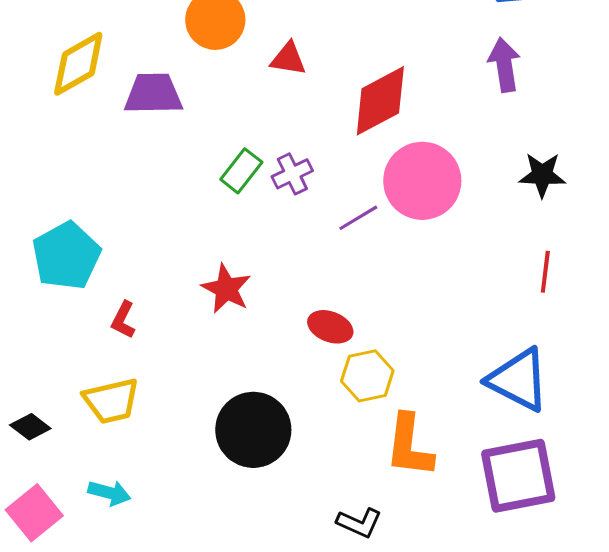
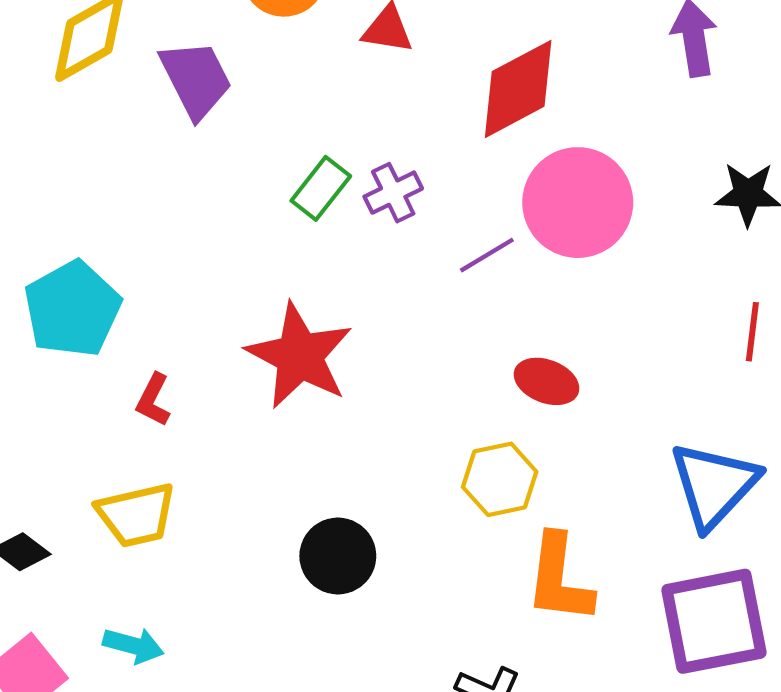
purple trapezoid: (153, 94) -> (196, 79), turned 64
red star: (226, 289) -> (299, 356), size x1.5
red ellipse: (330, 327) -> (546, 381), moved
blue triangle: (518, 380) -> (714, 485), turned 46
black circle: (253, 430) -> (338, 556), size x0.7

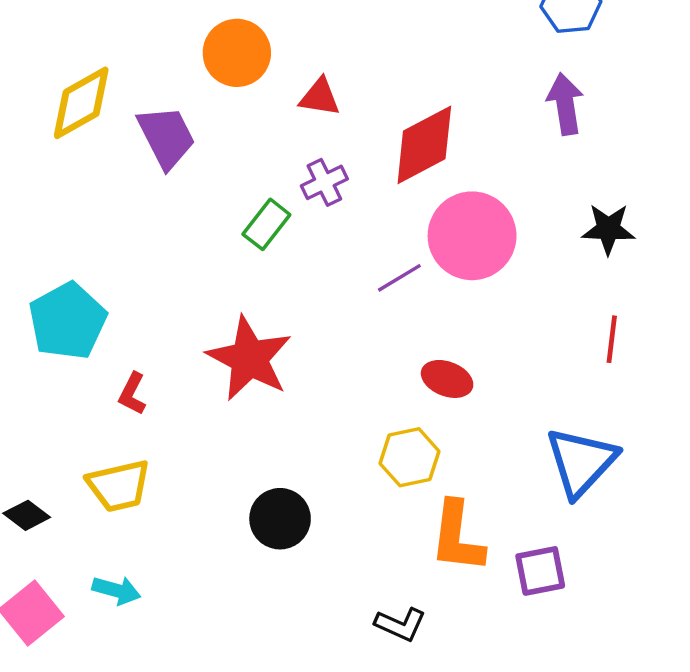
purple cross: (393, 193) -> (324, 182), moved
purple square: (714, 621) -> (540, 571), moved, size x0.6

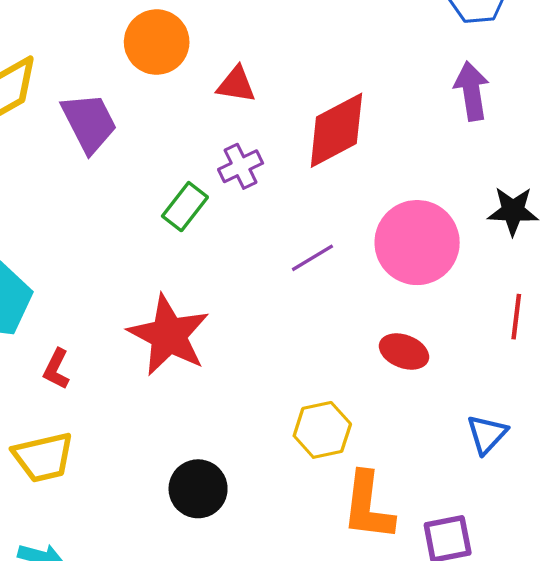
pink circle: (472, 236) -> (417, 243), moved
red ellipse: (447, 379) -> (404, 351), moved
blue triangle: (581, 462) -> (487, 434), size x0.6

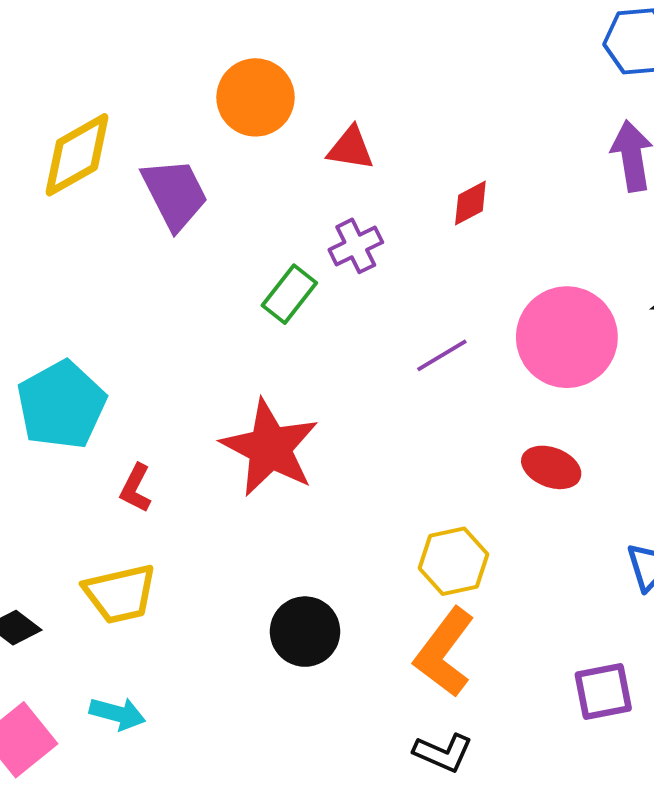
red diamond: (336, 130) -> (470, 203), size x0.5
orange L-shape: (368, 506) -> (444, 652), moved, turned 30

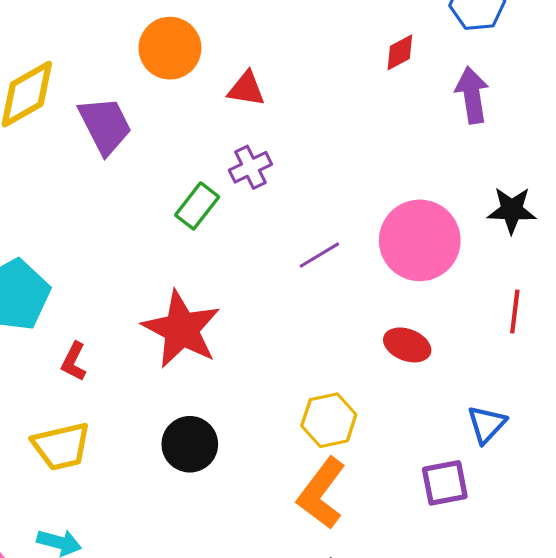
red diamond: (470, 203) -> (400, 52), moved
black circle: (305, 632) -> (190, 444), moved
purple square: (603, 691) -> (445, 483), moved

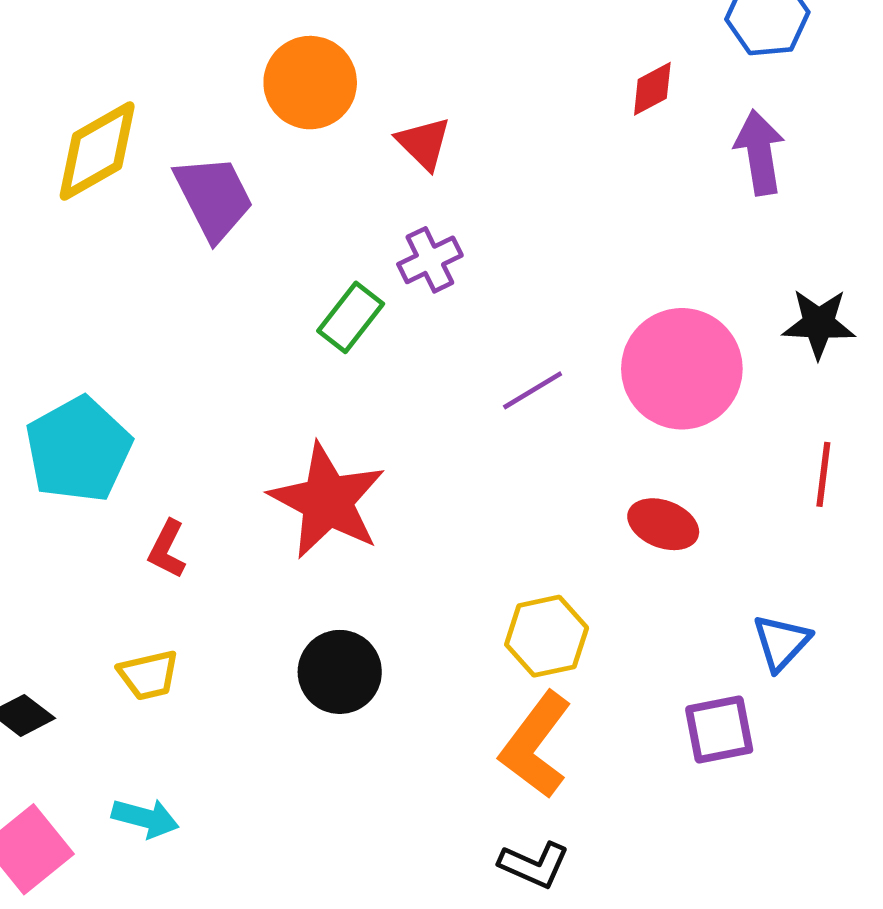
red triangle: (246, 89) -> (424, 143), turned 36
yellow trapezoid: (61, 446) -> (148, 675), size x0.7

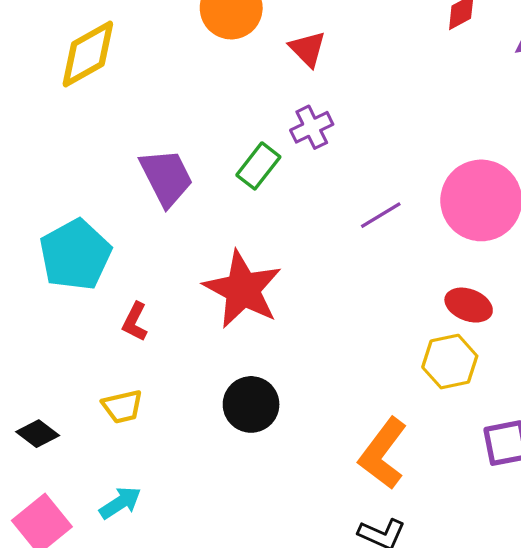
purple trapezoid: (214, 198) -> (166, 177), moved
yellow hexagon: (547, 636) -> (450, 362), moved
cyan arrow: (145, 818) -> (120, 503), turned -48

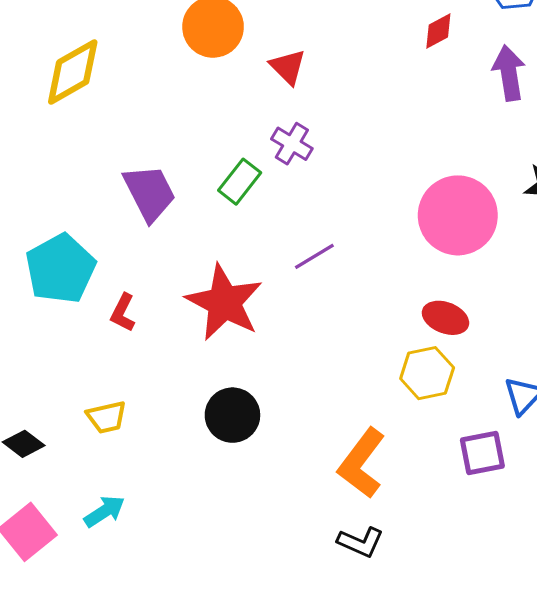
purple cross: (312, 127) -> (292, 144), turned -33
purple line: (381, 215) -> (314, 256), moved
red L-shape: (135, 322) -> (123, 313), moved

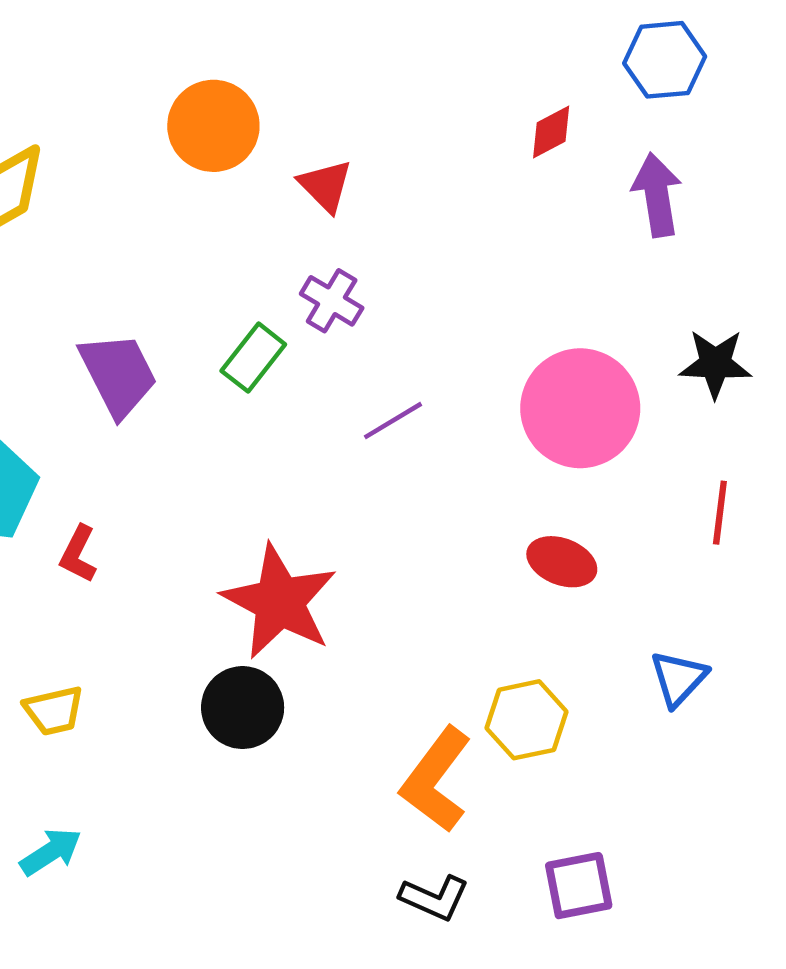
purple line: (314, 256) -> (393, 421), moved
red star: (224, 302) -> (279, 602), moved
yellow hexagon: (427, 373) -> (527, 720), moved
purple square: (482, 453) -> (579, 886), moved

